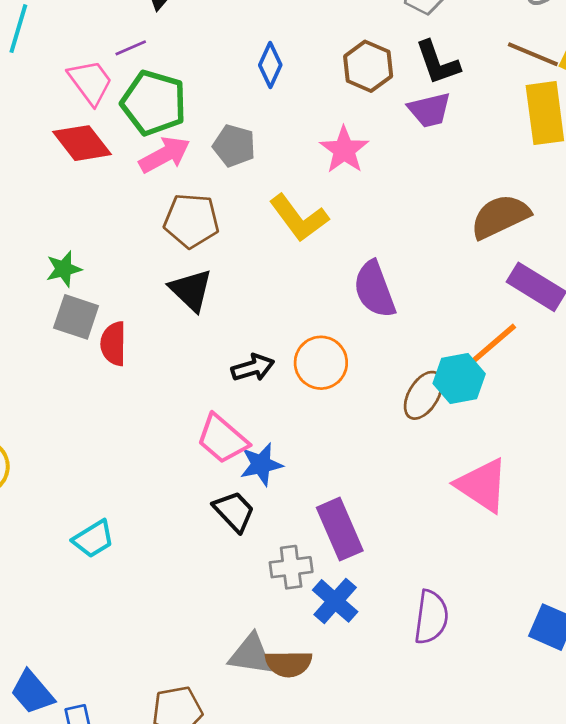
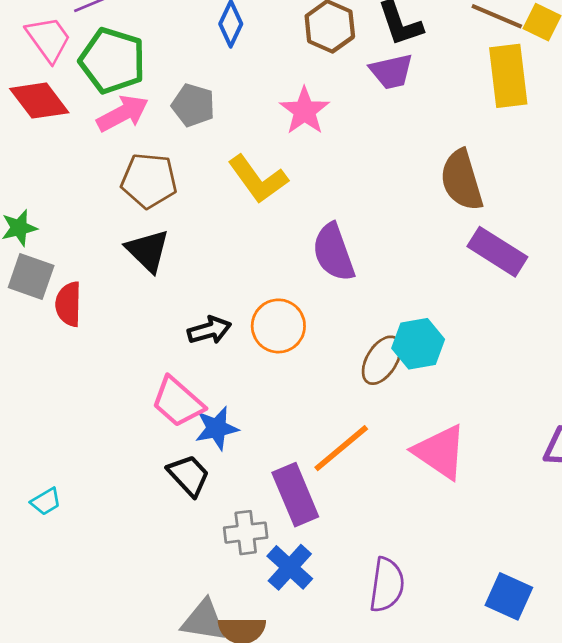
brown semicircle: (500, 217) -> (462, 180), turned -82
orange line: (490, 347) -> (341, 448), moved
cyan trapezoid: (93, 539) -> (46, 502), size x0.7

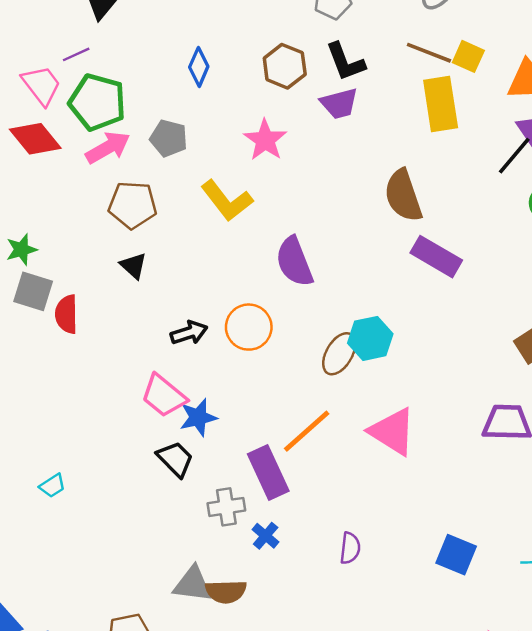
black triangle: (148, 251) -> (133, 266), size x0.7
blue cross: (290, 567) -> (266, 536), size x0.7
purple semicircle: (387, 585) -> (350, 548), size x0.7

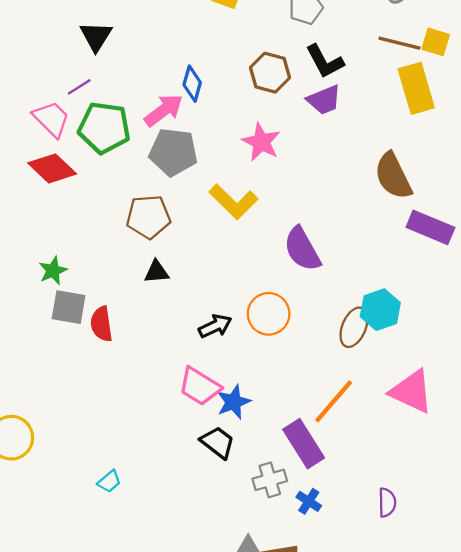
gray pentagon: (169, 138) -> (173, 152), size x1.4
pink arrow: (108, 148) -> (164, 110), moved
black triangle: (133, 266) -> (157, 272), turned -40

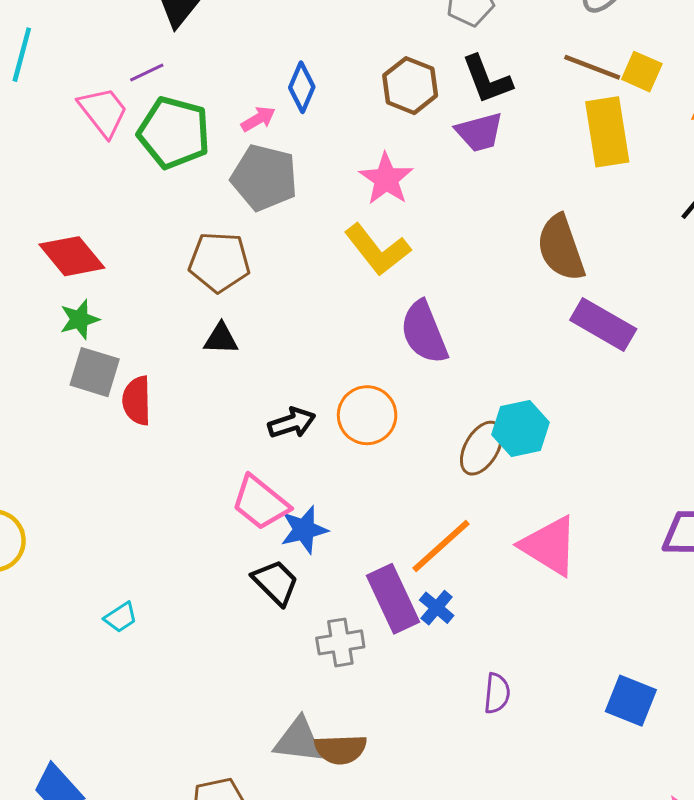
pink arrow: (164, 110) -> (258, 119), size x0.6
red diamond: (52, 168) -> (72, 256), moved
yellow L-shape: (233, 202) -> (377, 250), moved
blue cross: (309, 501) -> (437, 608), moved

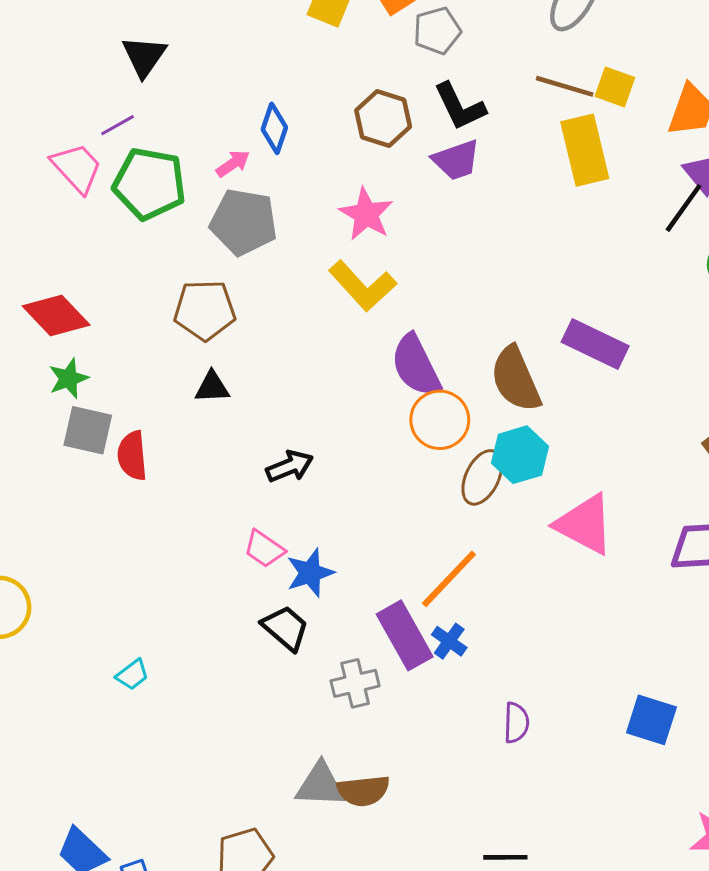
brown semicircle: (561, 248) -> (516, 379), moved
orange circle: (367, 415) -> (440, 420), moved
pink trapezoid: (260, 503) -> (264, 549), size x0.7
pink triangle: (549, 546) -> (585, 524), moved

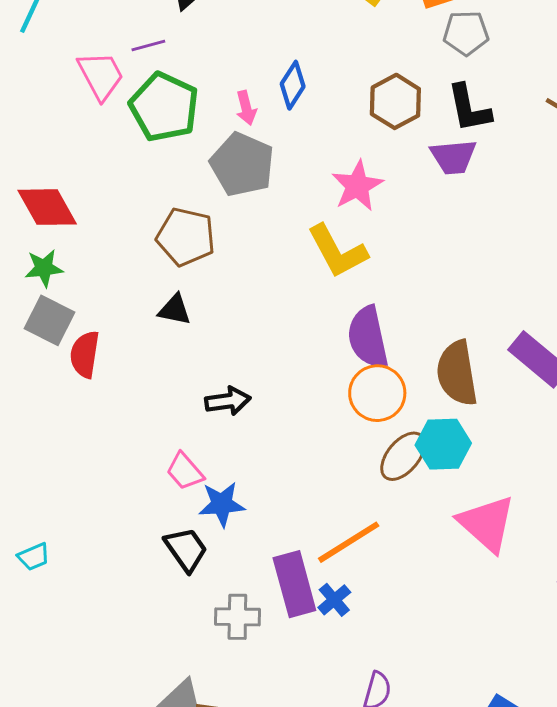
pink arrow: (233, 164) -> (246, 108), turned 96

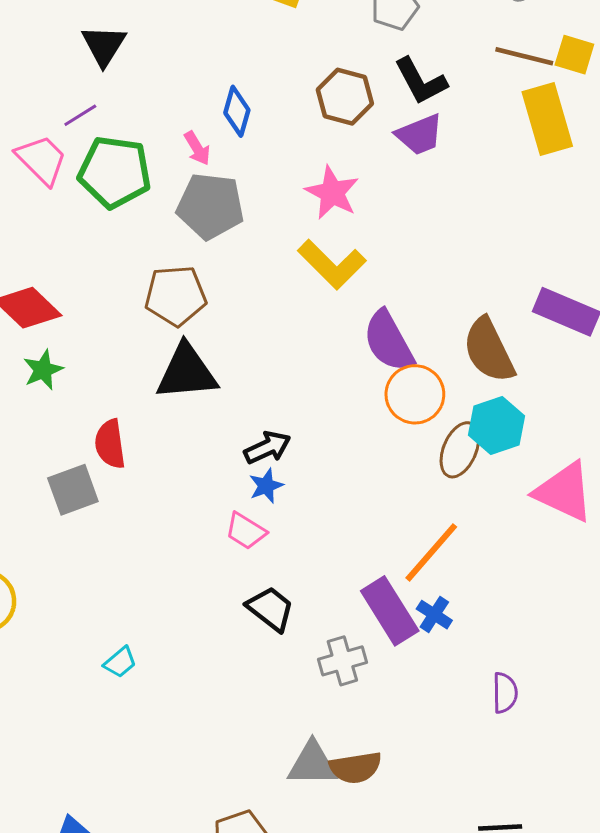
black triangle: (175, 310) -> (187, 372), size x1.8
gray square: (50, 320) -> (73, 490), moved, turned -30
blue star: (222, 504) -> (266, 486), moved, size x0.7

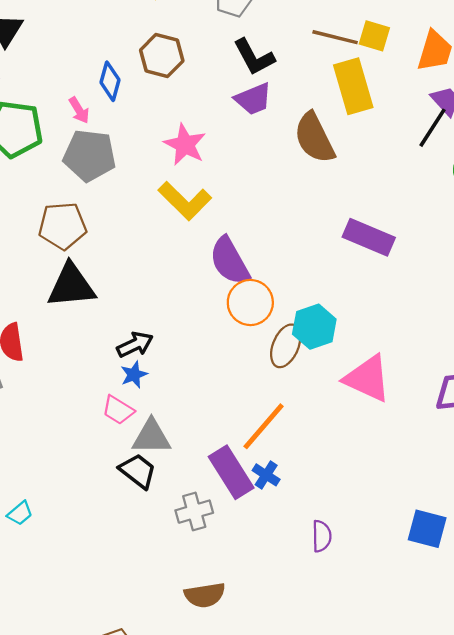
brown hexagon: (345, 97) -> (162, 56), moved
brown semicircle: (489, 350) -> (314, 138), moved
gray triangle: (312, 764) -> (151, 437), moved

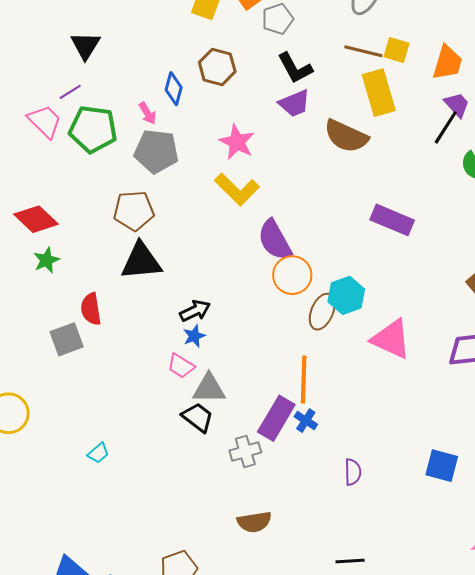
brown semicircle: (314, 138) -> (346, 136), turned -39
orange line: (264, 426) -> (304, 379), turned -39
purple rectangle: (231, 472) -> (276, 418), turned 63

